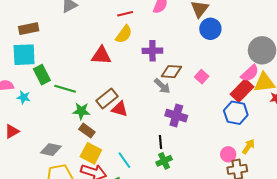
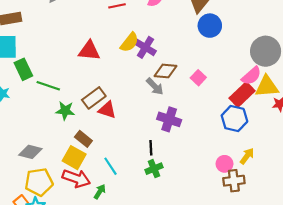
yellow semicircle: (124, 34) -> (129, 42), moved
purple cross: (152, 51) -> (145, 47), turned 30
brown rectangle: (87, 131) -> (83, 139), moved

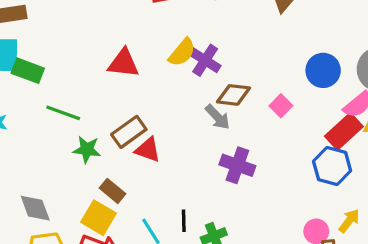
blue circle: (210, 26) -> (323, 70), moved
green rectangle: (23, 69) -> (28, 71), moved, turned -45
black line: (151, 148) -> (184, 221), moved
gray diamond: (30, 152) -> (35, 208), turned 55

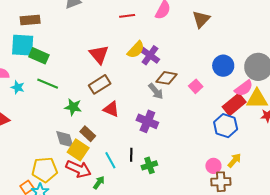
red triangle: (124, 63) -> (99, 54), turned 40
green line: (63, 113) -> (48, 84), moved
brown rectangle: (129, 132) -> (100, 84), moved
purple cross: (237, 165) -> (147, 121), moved
gray diamond: (35, 208) -> (65, 139), moved

